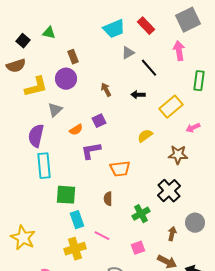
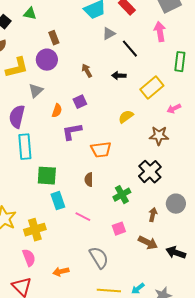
orange semicircle: (76, 130) -> (57, 111), turned -40
yellow cross: (75, 249) -> (35, 230), moved

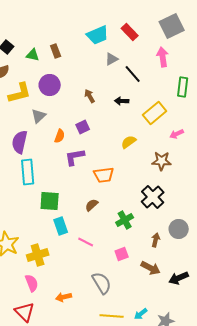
green triangle: (30, 14) -> (33, 55), moved
brown rectangle: (54, 38) -> (56, 51), moved
brown semicircle: (89, 180) -> (92, 205), turned 48
black arrow: (176, 253) -> (179, 278), turned -42

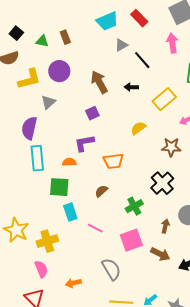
brown arrow: (90, 96) -> (99, 82), size x1.6
orange semicircle: (60, 136) -> (69, 162), moved, turned -112
pink square: (122, 254) -> (131, 240), size x1.6

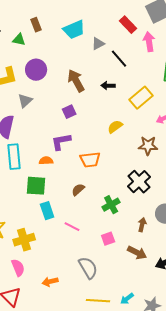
red rectangle: (139, 18) -> (128, 25), moved
cyan trapezoid: (107, 21) -> (74, 30), moved
brown rectangle: (65, 37) -> (36, 25), moved
pink square: (131, 240) -> (108, 239), size x0.6

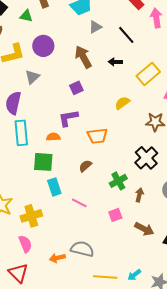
gray triangle: (98, 44) -> (95, 27), moved
brown arrow: (142, 225) -> (139, 195), moved
gray semicircle: (88, 268) -> (82, 249), moved, turned -45

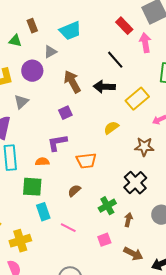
gray triangle: (95, 27) -> (50, 52), moved
black arrow: (115, 62) -> (104, 87), size x1.5

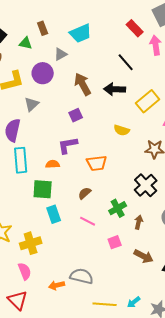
yellow semicircle: (111, 128) -> (122, 130), turned -126
pink line: (68, 228) -> (88, 221), moved

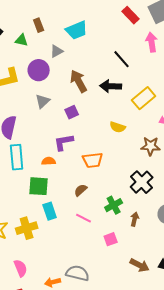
red rectangle: (135, 28) -> (131, 15), moved
gray triangle: (32, 104) -> (43, 101), moved
yellow cross: (31, 243) -> (27, 228), moved
brown arrow: (144, 256) -> (140, 265), moved

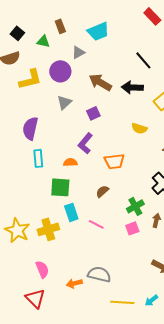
brown arrow: (79, 81) -> (100, 82), turned -30
purple L-shape: (64, 142) -> (85, 143), turned -40
cyan rectangle: (17, 157) -> (38, 158), size x0.7
pink line: (84, 218) -> (96, 224), moved
pink square: (111, 239) -> (132, 228), moved

